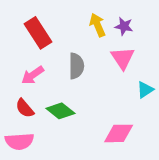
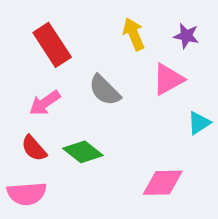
purple star: (124, 26) -> (186, 36), moved
pink triangle: (123, 58) -> (168, 79), turned 35
gray semicircle: (76, 66) -> (105, 90), turned 135

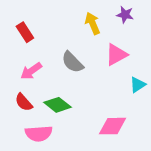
purple star: (186, 36) -> (125, 15), moved
red rectangle: (52, 45) -> (25, 32), moved, size x0.7
pink semicircle: (27, 194) -> (39, 134), moved

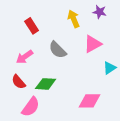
red rectangle: (25, 32) -> (32, 26), moved
green diamond: (57, 105) -> (46, 84), turned -35
pink semicircle: (39, 134) -> (31, 107), turned -50

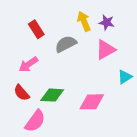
purple star: (100, 12) -> (107, 22), moved
gray semicircle: (58, 50) -> (66, 44), moved, turned 108
pink diamond: (90, 101) -> (92, 102), moved

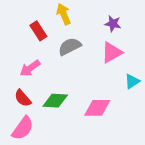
yellow arrow: (84, 21) -> (64, 14), moved
pink semicircle: (35, 121) -> (23, 128), moved

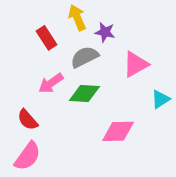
purple star: (113, 24) -> (105, 32), moved
pink arrow: (30, 68) -> (51, 83), moved
green diamond: (55, 101) -> (84, 93), moved

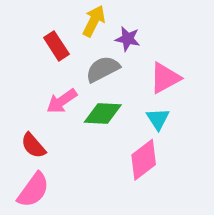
yellow arrow: (77, 18) -> (94, 21), turned 50
cyan triangle: (160, 99) -> (158, 119), moved, turned -30
pink diamond: (118, 131) -> (144, 160), turned -36

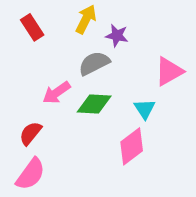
red rectangle: (56, 46) -> (32, 27), moved
pink triangle: (165, 78) -> (169, 71), moved
red semicircle: (33, 146) -> (31, 133), turned 80

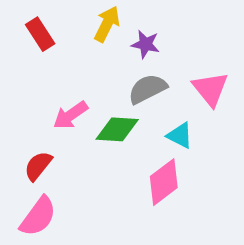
gray semicircle: (94, 63) -> (148, 89), moved
pink triangle: (169, 71) -> (210, 89), turned -40
cyan triangle: (145, 109) -> (180, 135), turned -30

